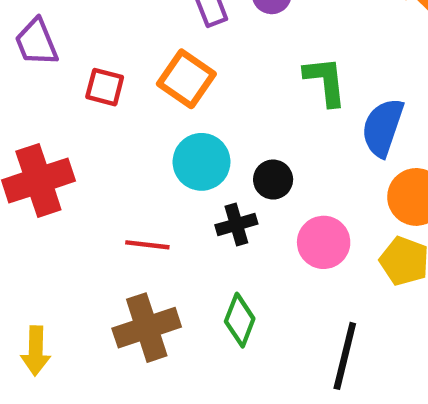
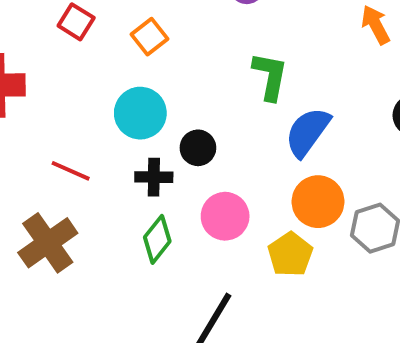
orange square: (186, 79) -> (150, 37), size x0.7
green diamond: (240, 320) -> (157, 239), moved
brown cross: (147, 328) -> (48, 243), turned -34

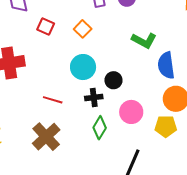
green L-shape: (270, 76) -> (144, 40), turned 115
blue semicircle: (308, 132) -> (166, 65), turned -36
yellow pentagon: (290, 254) -> (166, 126), turned -30

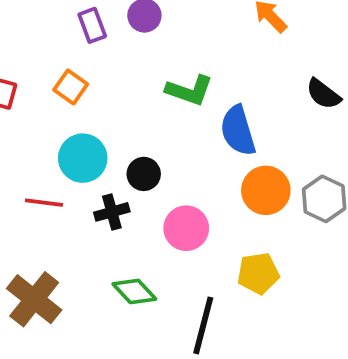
red line: (53, 100) -> (44, 203), moved
yellow pentagon: (166, 126) -> (258, 273), moved
green diamond: (100, 128) -> (134, 291), moved, turned -65

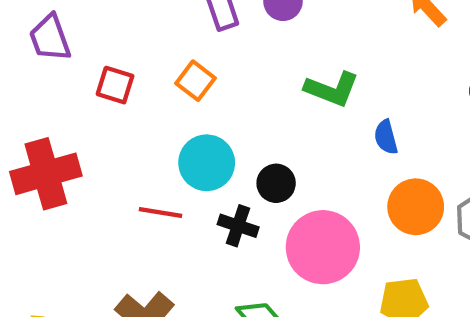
blue semicircle: (238, 131) -> (386, 137), size x0.6
black cross: (112, 212) -> (238, 226), turned 32
pink circle: (186, 228) -> (323, 247), size x1.4

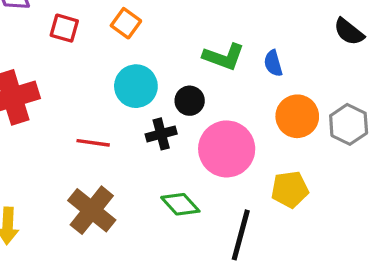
green L-shape: (332, 89) -> (224, 57), moved
red line: (160, 212) -> (93, 143), moved
black cross: (238, 226) -> (161, 134), turned -32

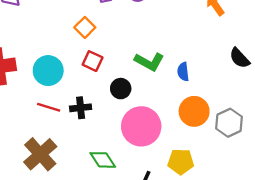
red square: (64, 28) -> (93, 61), moved
cyan circle: (136, 86) -> (48, 71), moved
black cross: (161, 134) -> (81, 108), moved

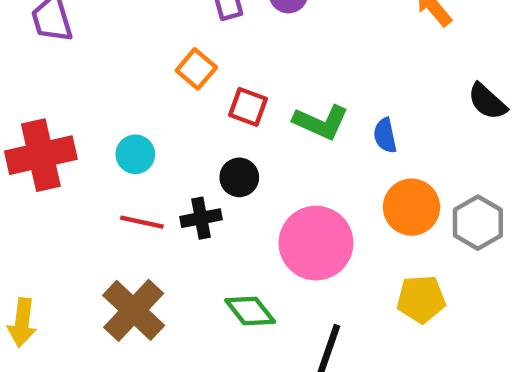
red square: (93, 61) -> (248, 107), moved
cyan circle: (48, 71) -> (135, 154), size x0.7
black circle: (121, 89) -> (239, 177), moved
yellow pentagon: (181, 162) -> (421, 299), moved

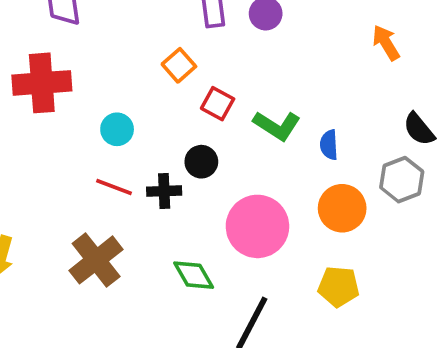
red cross: (41, 155) -> (42, 83), moved
gray hexagon: (478, 223) -> (402, 180), moved

